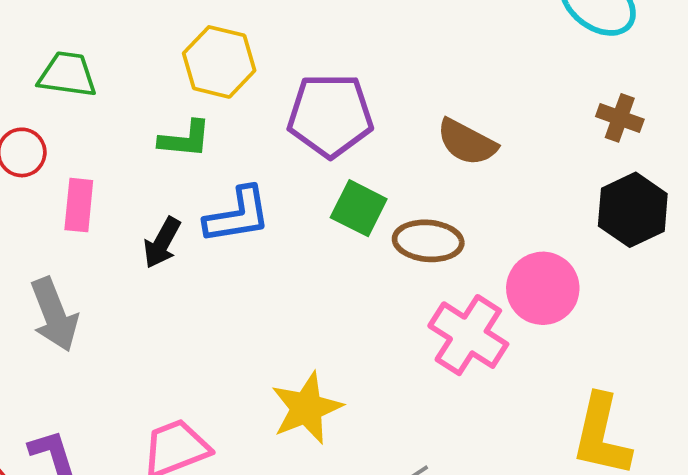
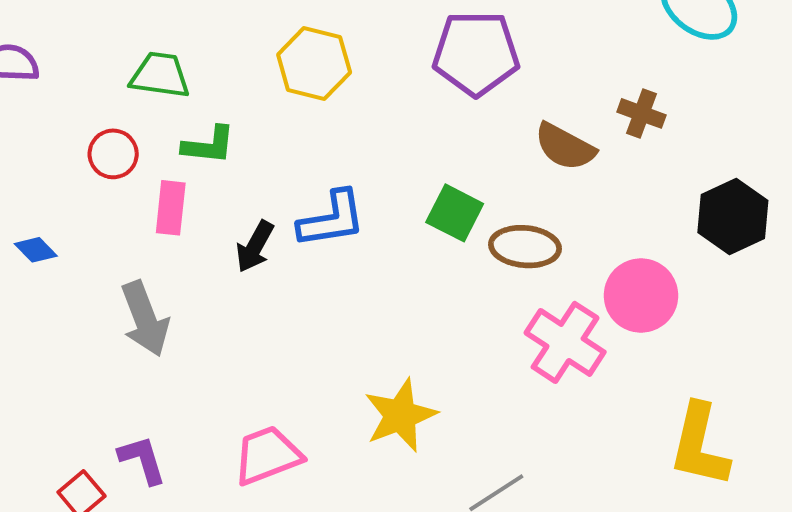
purple pentagon: (330, 115) -> (476, 53), moved
brown cross: (620, 118) -> (642, 113), moved
green L-shape: (185, 139) -> (209, 145), moved

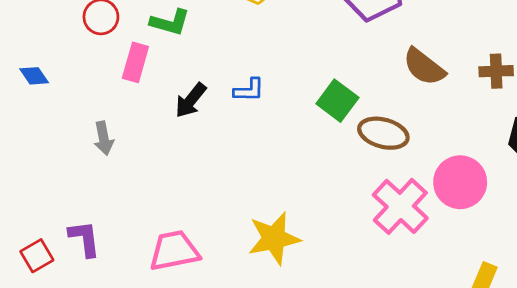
brown cross: (642, 113) -> (496, 71), moved, turned -32
blue L-shape: (332, 219) -> (249, 90), size x0.6
gray arrow: (145, 319) -> (104, 138), size x0.6

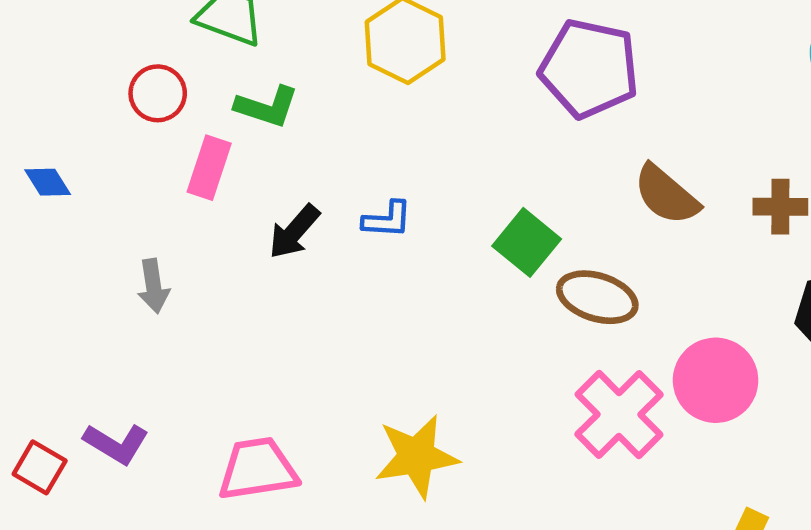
purple L-shape: (84, 239) -> (116, 444), turned 126
red square: (37, 256) -> (40, 467), turned -32

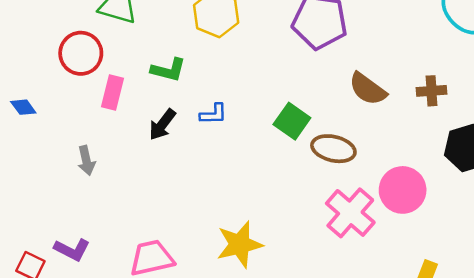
red circle: (158, 93) -> (81, 53), size x1.4
green L-shape: (267, 107) -> (168, 70), moved

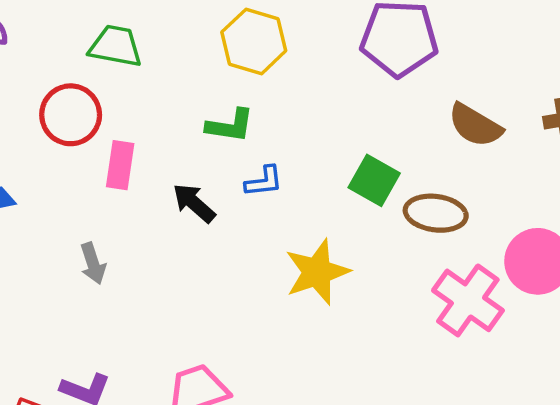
green L-shape: (168, 70) -> (230, 126), moved
black arrow: (162, 125) -> (194, 203), turned 100
yellow star: (240, 244) -> (317, 272), moved

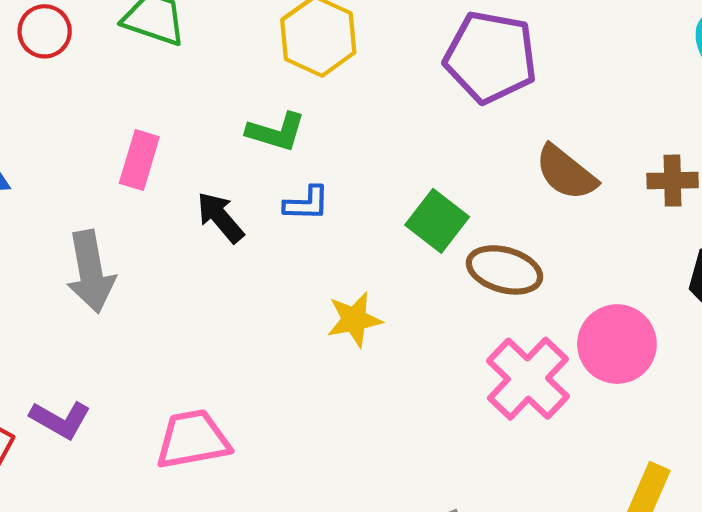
red circle: (71, 115) -> (45, 31), moved, size x0.7
gray arrow: (93, 263) -> (91, 272), size x1.6
yellow star: (317, 272) -> (354, 320), size x0.7

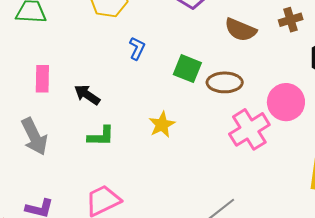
green L-shape: (276, 132) -> (101, 136), moved
blue L-shape: (307, 203) -> (137, 48), moved, turned -50
pink cross: (528, 379) -> (249, 129), turned 30

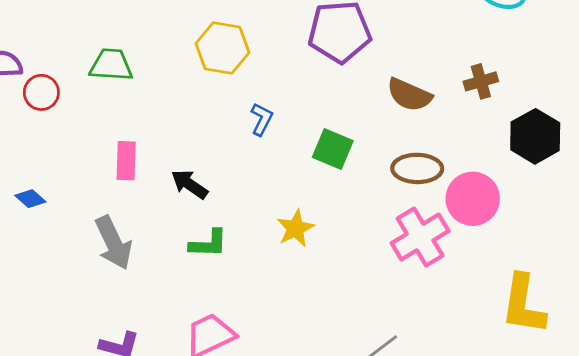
brown ellipse: (225, 82) -> (417, 168), moved

